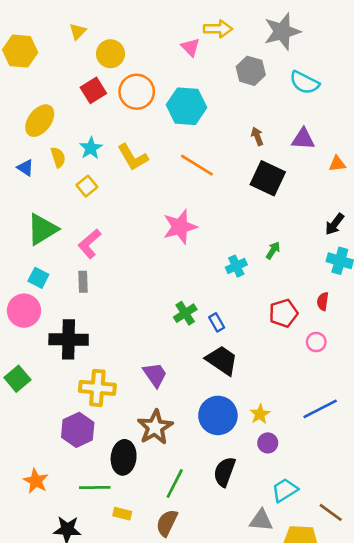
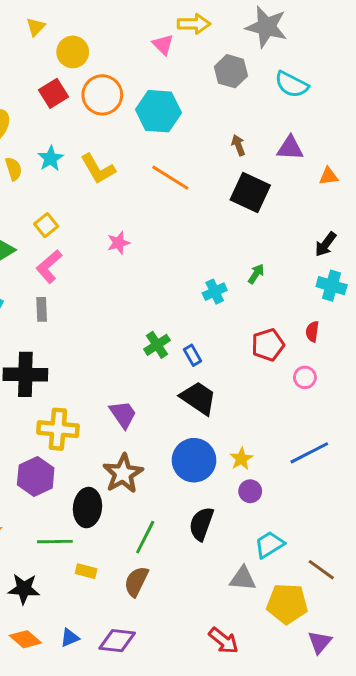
gray star: (282, 31) -> (266, 27), turned 30
yellow square: (87, 186) -> (46, 225), moved
pink star: (180, 227) -> (119, 243), moved, size x0.6

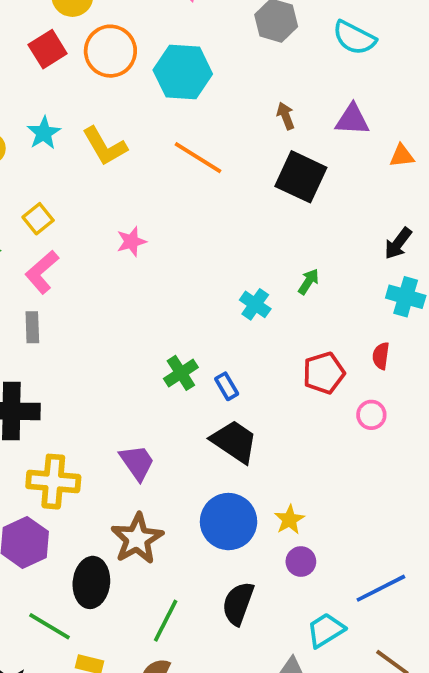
cyan cross: (215, 292) -> (255, 304), turned -30
blue line: (309, 453) -> (381, 588), moved
green line: (55, 542) -> (49, 626), turned 32

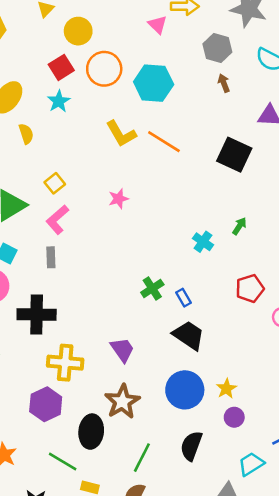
brown arrow: (286, 116) -> (224, 83), moved
cyan star: (44, 133) -> (59, 101), moved
yellow L-shape: (105, 146) -> (121, 134), moved

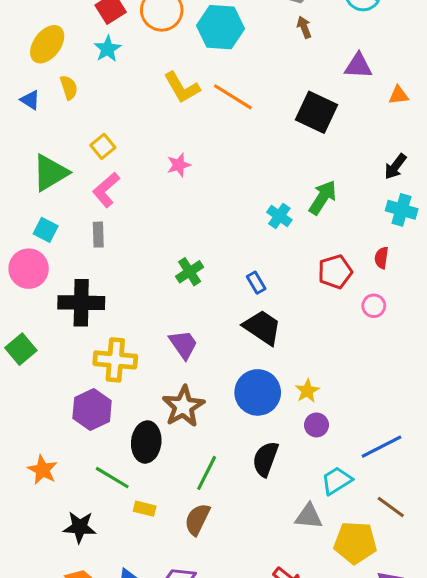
green arrow: (239, 226) -> (323, 197), size x1.6
green cross: (152, 289) -> (190, 272), moved

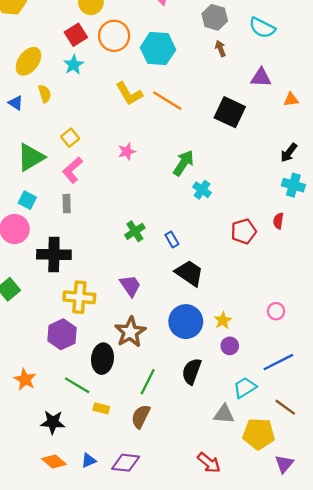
green arrow: (323, 197) -> (183, 163), moved
blue rectangle: (256, 283) -> (172, 239), moved
pink circle: (374, 306) -> (276, 311), moved

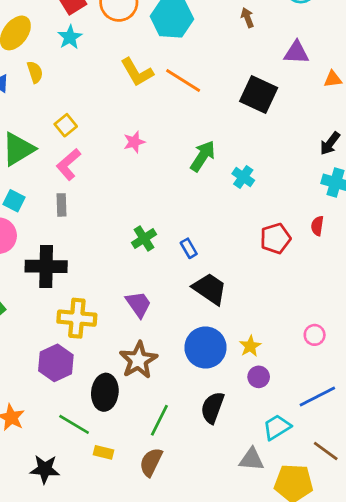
cyan cross: (202, 190) -> (243, 177), moved

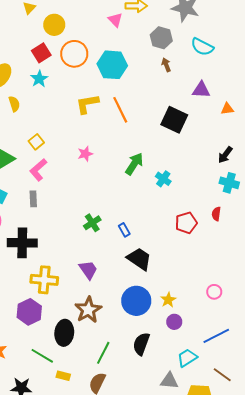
yellow L-shape: (137, 72) -> (87, 104), turned 110
orange line: (183, 81) -> (120, 110), turned 32

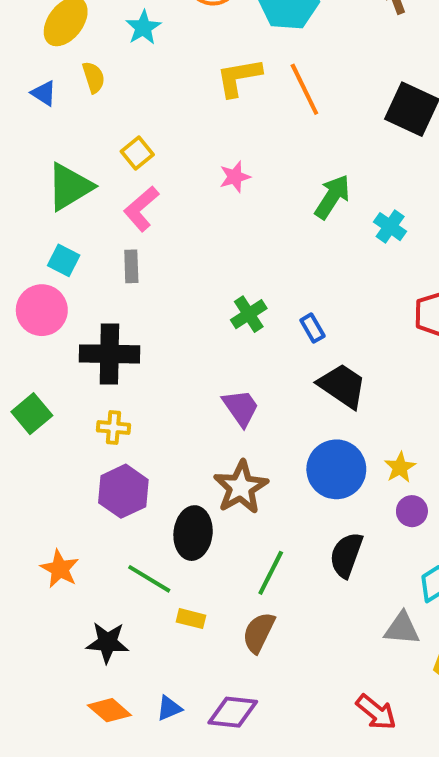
yellow cross: (44, 280) -> (113, 428), moved, size x0.6

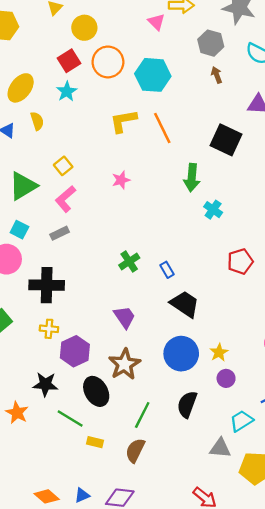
green arrow: (332, 197) -> (192, 178), moved, turned 152
gray rectangle: (131, 266) -> (60, 233), turned 66
purple hexagon: (123, 491) -> (75, 351), moved
black ellipse: (193, 533) -> (96, 391), turned -36
black star: (107, 642) -> (45, 384), moved

